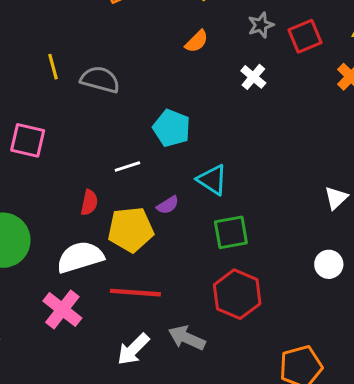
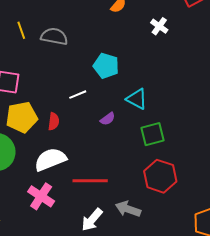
yellow pentagon: (131, 229) -> (22, 117), moved

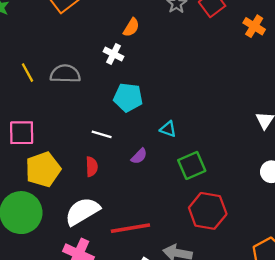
white cross: (159, 26) -> (114, 54), moved
white line: (78, 95) -> (102, 134), turned 48
cyan triangle: (137, 99) -> (168, 129), size x0.7
red semicircle: (54, 121) -> (92, 167), moved

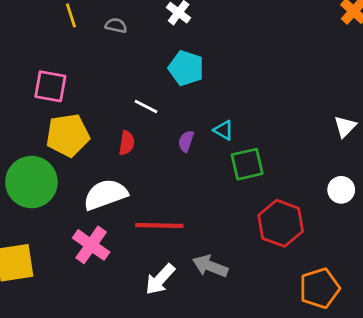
gray semicircle: (65, 74) -> (116, 25), size x0.6
cyan triangle: (168, 129) -> (224, 130), moved
purple semicircle: (139, 156) -> (186, 141), turned 144
red hexagon: (208, 211) -> (281, 223), moved

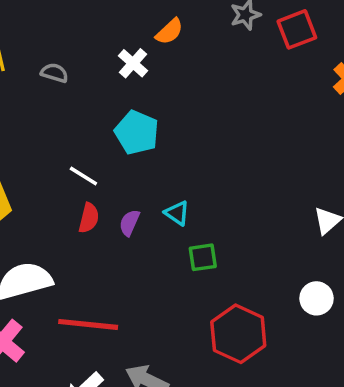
red semicircle: (127, 143) -> (89, 218), moved
green square: (247, 164) -> (203, 257), size x0.7

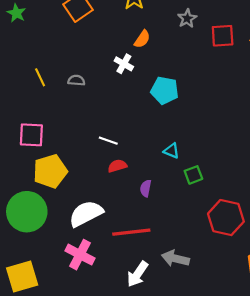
red square: (297, 29) -> (223, 36), moved, turned 30
cyan pentagon: (137, 132) -> (165, 90), moved
red semicircle: (89, 218) -> (117, 166), turned -108
purple semicircle: (129, 223) -> (146, 188), moved

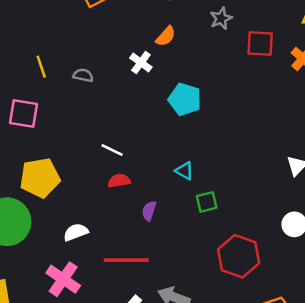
pink square: (31, 135) -> (24, 114), moved
white semicircle: (86, 214) -> (76, 232), size x0.6

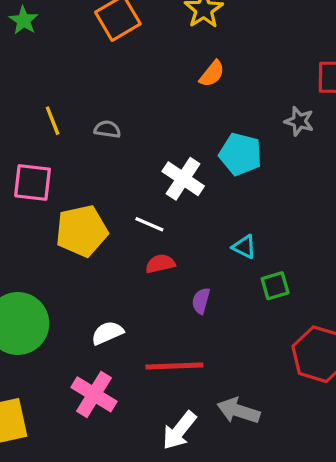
gray star: (221, 18) -> (299, 121), moved, turned -30
white cross: (141, 63) -> (183, 179), moved, size x1.4
yellow pentagon: (40, 178) -> (82, 231), moved

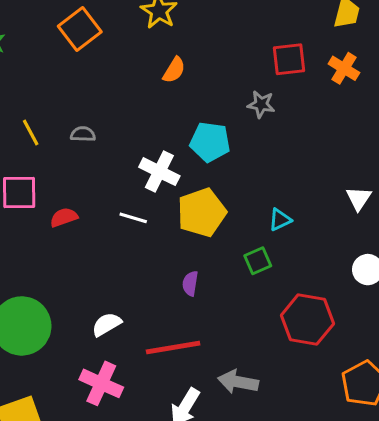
yellow pentagon: (82, 231) -> (202, 212), moved
cyan triangle: (244, 247) -> (280, 220), moved, turned -45
red semicircle: (160, 264) -> (64, 217), moved

